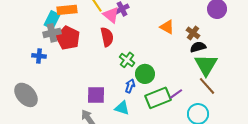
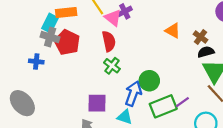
gray cross: (52, 33) -> (50, 37), turned 30
green cross: (127, 60) -> (112, 66), moved
blue arrow: (130, 86) -> (133, 94), size x1.6

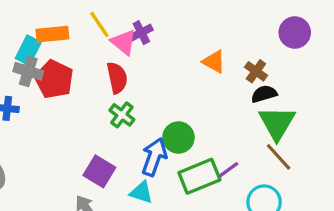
purple square: (97, 103) -> (99, 171), turned 30

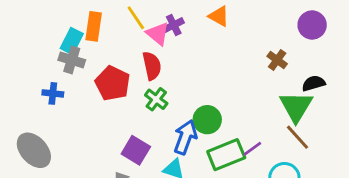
orange rectangle: (52, 34) -> (94, 26), turned -76
orange triangle: (214, 62) -> (219, 16), moved
red pentagon: (54, 79) -> (113, 83), moved
black semicircle: (264, 94) -> (314, 83), moved

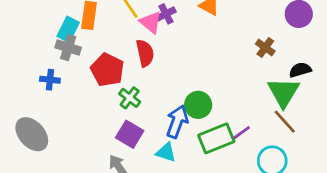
green cross: (156, 99) -> (130, 98), moved

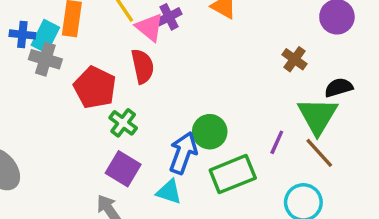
blue cross: (50, 80) -> (22, 34), moved
purple line: (241, 133) -> (277, 142), moved, turned -30

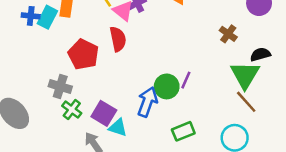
gray cross: (45, 59) -> (60, 86), moved
green cross: (123, 123) -> (72, 110), moved
purple line: (277, 142) -> (186, 80), moved
green rectangle: (233, 174) -> (183, 131), moved, size x0.7
cyan triangle: (169, 192) -> (118, 128), moved

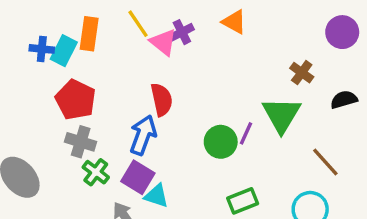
red semicircle: (118, 39) -> (162, 100), moved
red pentagon: (83, 54) -> (76, 100), moved
green triangle: (245, 75) -> (281, 115), moved
blue arrow: (147, 102) -> (143, 135), moved

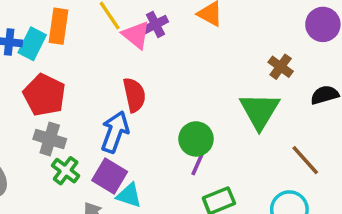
purple line: (246, 133) -> (198, 164), moved

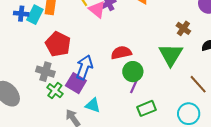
red pentagon: (44, 95) -> (58, 44), moved
red semicircle: (134, 95) -> (121, 53), moved, turned -90
purple square: (110, 176) -> (76, 83), moved

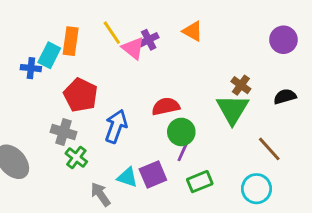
blue cross: (21, 14) -> (31, 68), moved
brown cross: (183, 28) -> (241, 85), moved
purple square: (76, 83) -> (153, 174), moved, turned 36

